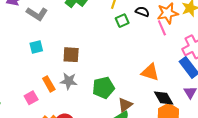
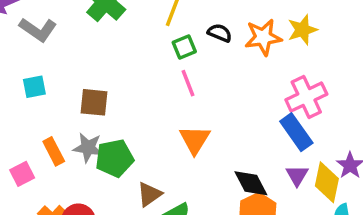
pink line: (162, 28) -> (188, 83), moved
orange triangle: (150, 72) -> (195, 140), moved, turned 42
green pentagon: (103, 88) -> (115, 158), moved
brown triangle: (125, 105) -> (149, 194), moved

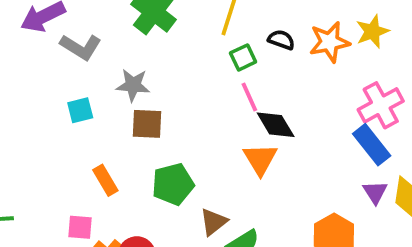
gray star: (88, 148) -> (133, 85), moved
pink square: (22, 174) -> (80, 227), moved, turned 35
black diamond: (251, 183) -> (276, 125), moved

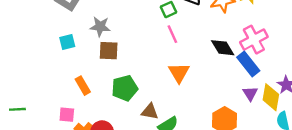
black diamond: (276, 125) -> (223, 48), moved
brown triangle: (214, 222) -> (150, 112), turned 48

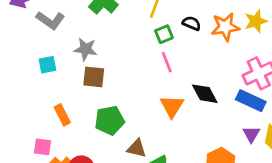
black diamond: (223, 48) -> (205, 94), moved
blue rectangle: (248, 64) -> (251, 101), turned -30

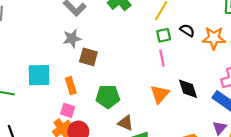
gray star: (86, 49) -> (72, 38), moved, turned -30
cyan square: (47, 65) -> (39, 75), moved, size x1.6
brown square: (94, 77) -> (88, 57), moved
pink square: (43, 147) -> (68, 110), moved

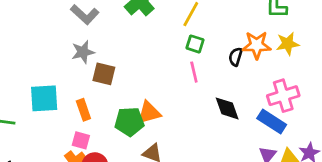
black semicircle: (187, 30) -> (236, 57), moved, turned -104
green square: (164, 35) -> (195, 44), turned 32
orange triangle: (160, 94) -> (149, 113), moved, turned 35

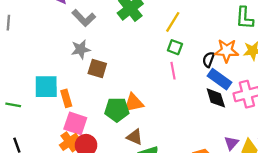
black diamond: (227, 108) -> (216, 98), moved
orange rectangle: (83, 110) -> (66, 98), moved
blue rectangle: (272, 122) -> (219, 79), moved
pink square: (81, 140) -> (75, 123), size x1.5

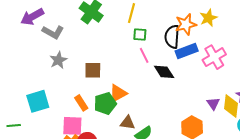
black semicircle: (208, 60) -> (172, 37), size x1.6
brown square: (97, 69) -> (93, 70), moved
blue rectangle: (219, 79) -> (187, 51), turned -40
orange rectangle: (66, 98) -> (81, 103), moved
black diamond: (216, 98) -> (164, 72), moved

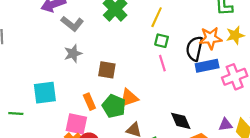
black diamond: (164, 72) -> (181, 121), moved
green pentagon: (105, 103) -> (114, 106), turned 30
purple triangle: (213, 104) -> (226, 125), turned 48

